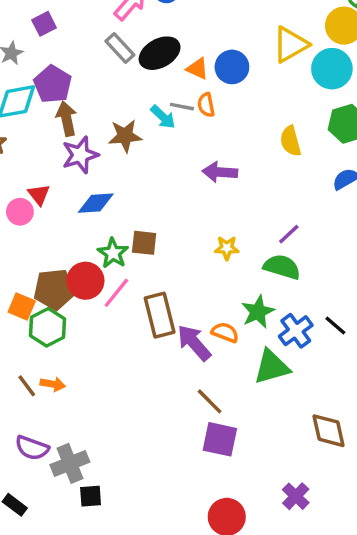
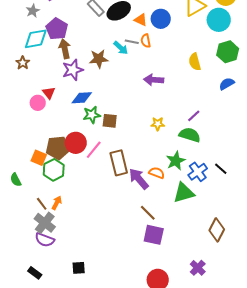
green star: (113, 253) -> (92, 115), moved, turned 30
orange arrow: (53, 384) -> (57, 203), turned -72
brown diamond: (328, 431) -> (217, 230), turned 40
gray cross: (70, 463) -> (45, 223), moved, turned -30

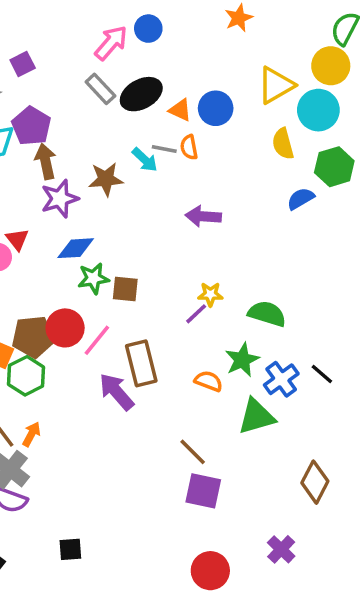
yellow semicircle: (195, 62) -> (283, 144), moved
blue semicircle: (227, 84) -> (301, 199), moved
purple line: (194, 116) -> (196, 314), moved
purple arrow: (139, 179) -> (116, 392), moved

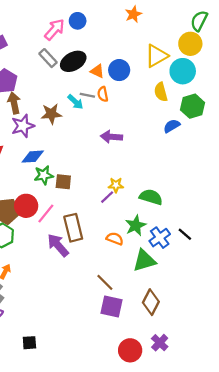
brown diamond: (315, 482) -> (151, 302), moved
red circle: (210, 571) -> (130, 350), moved

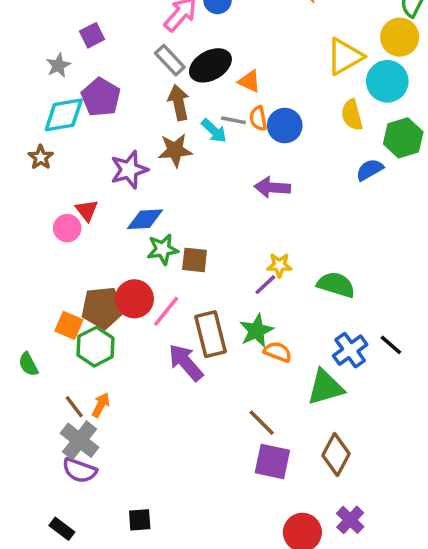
blue circle: (119, 70) -> (285, 126), moved
brown arrow: (14, 103) -> (179, 103), moved
green star: (136, 226) -> (256, 331), moved

